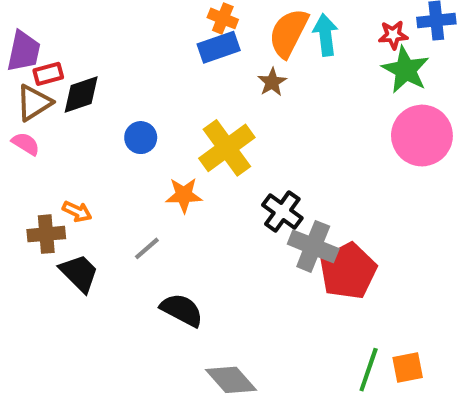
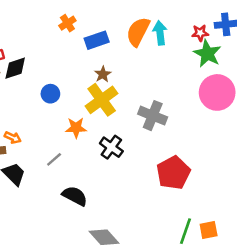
orange cross: (223, 18) -> (67, 23), moved, turned 35
brown star: (272, 82) -> (103, 74), moved
black cross: (282, 211) -> (111, 147), moved
gray cross: (313, 246) -> (153, 116), moved

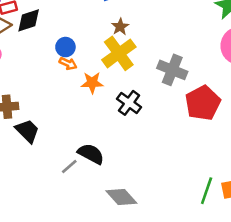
orange arrow: (13, 137) -> (68, 64), moved
gray line: (54, 159) -> (69, 167), moved
red pentagon: (173, 173) -> (203, 103), moved

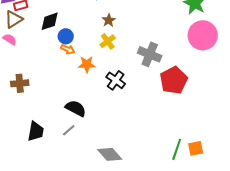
black diamond: (29, 20) -> (50, 21), moved
yellow cross: (119, 53) -> (108, 41), size x0.6
black trapezoid: (27, 131) -> (36, 131), moved, turned 55
black semicircle: (91, 154) -> (76, 108), moved

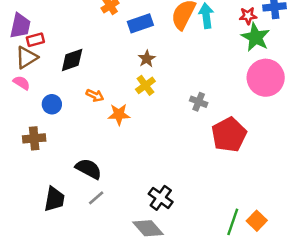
blue circle: (66, 36) -> (52, 104), moved
gray cross: (150, 54) -> (199, 102), size x0.6
black cross: (116, 80) -> (161, 198), moved
black semicircle: (76, 108) -> (89, 169), moved
orange square: (196, 148) -> (257, 221), turned -35

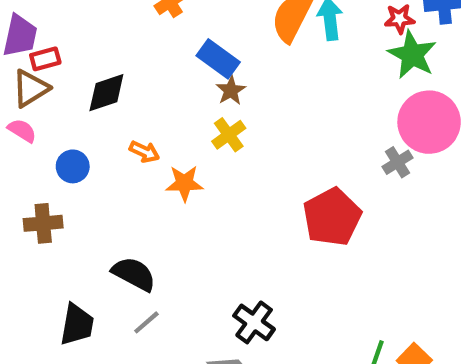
blue rectangle: (140, 23) -> (218, 59), moved, turned 55
gray cross: (199, 102) -> (397, 162), moved, turned 36
red pentagon: (229, 135) -> (332, 217), moved

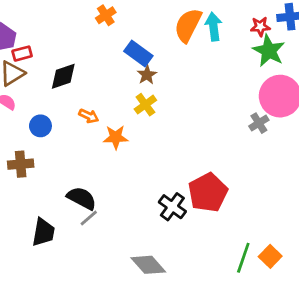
red pentagon: (332, 217) -> (208, 193), moved
gray line: (146, 322) -> (89, 218), moved
black cross: (254, 322) -> (172, 207), moved

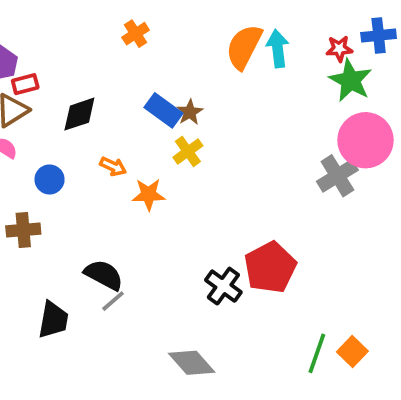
blue rectangle: (138, 54) -> (164, 110), moved
gray cross: (259, 123) -> (337, 176), size x1.5

